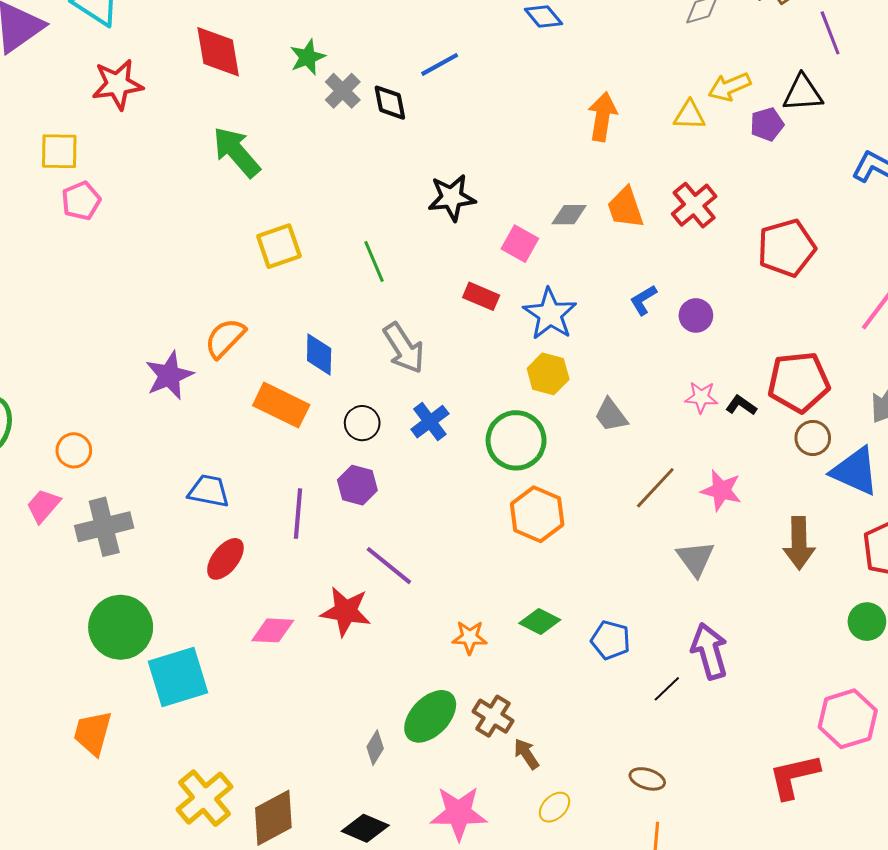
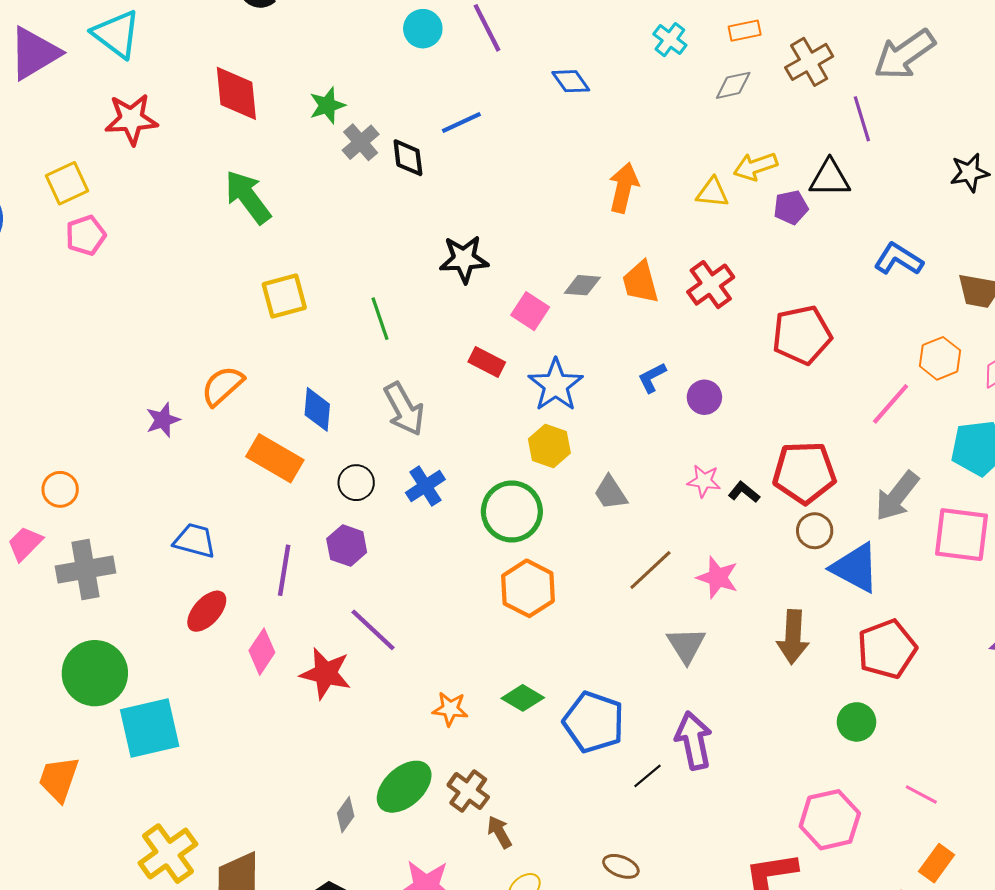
yellow square: (59, 151) -> (67, 183), turned -30
purple star: (169, 375) -> (163, 420), size x0.7
pink diamond: (273, 630) -> (262, 652), moved, turned -63
blue pentagon: (611, 640) -> (594, 722), size x1.5

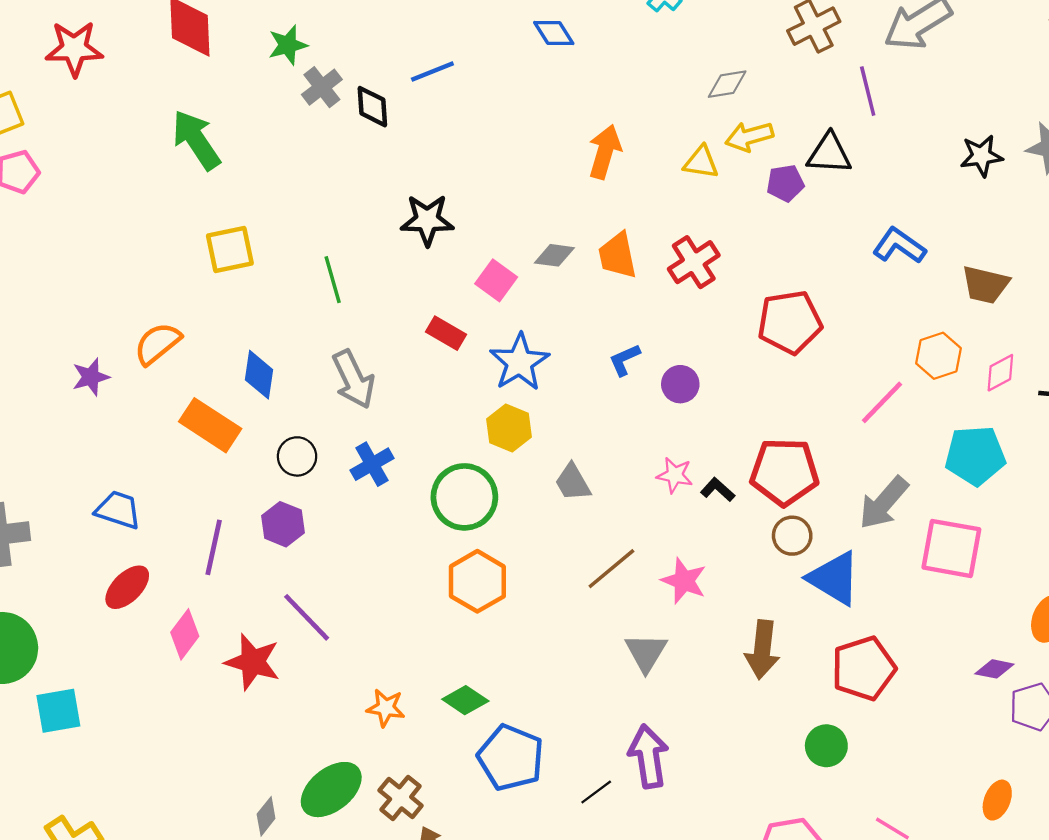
gray diamond: (733, 85) -> (727, 84), moved
blue pentagon: (594, 722) -> (511, 758), moved
cyan square: (150, 728) -> (58, 711), size x0.7

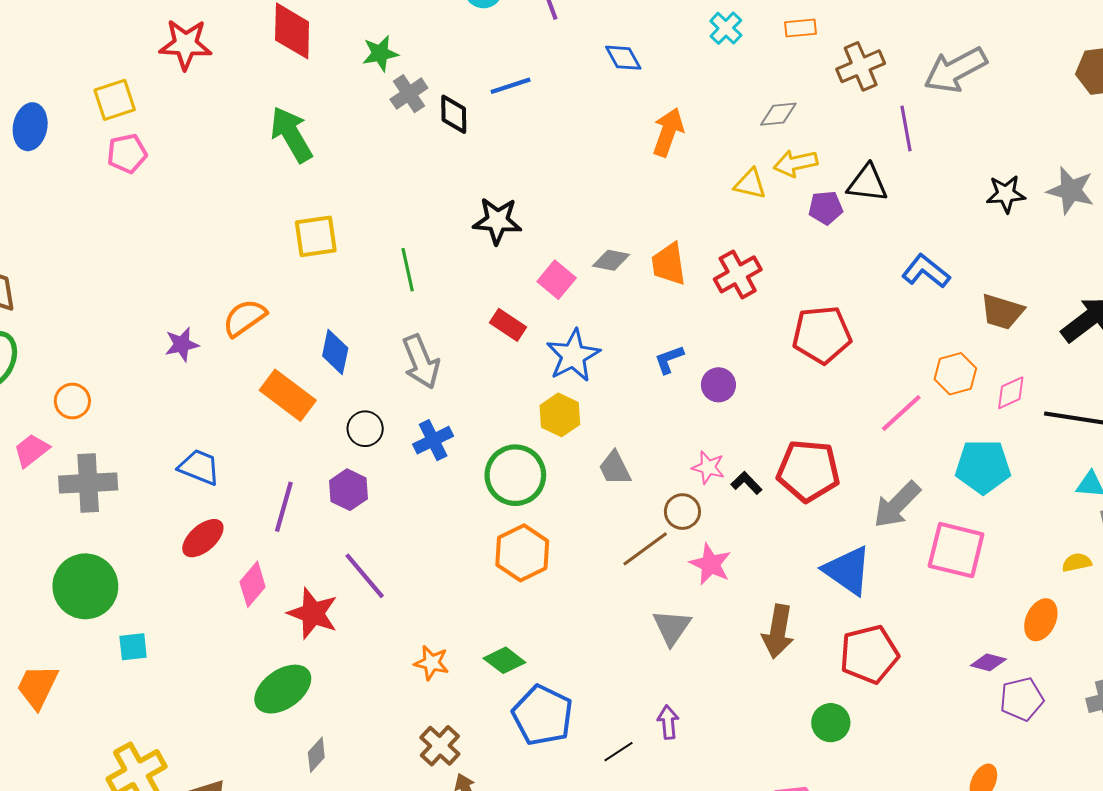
orange arrow: (605, 152) -> (668, 132), moved
brown circle: (792, 536) -> (682, 512), moved
cyan square: (58, 711) -> (133, 647), size x0.7
purple arrow: (648, 756) -> (668, 722), size x0.6
green ellipse: (331, 790) -> (283, 689), moved

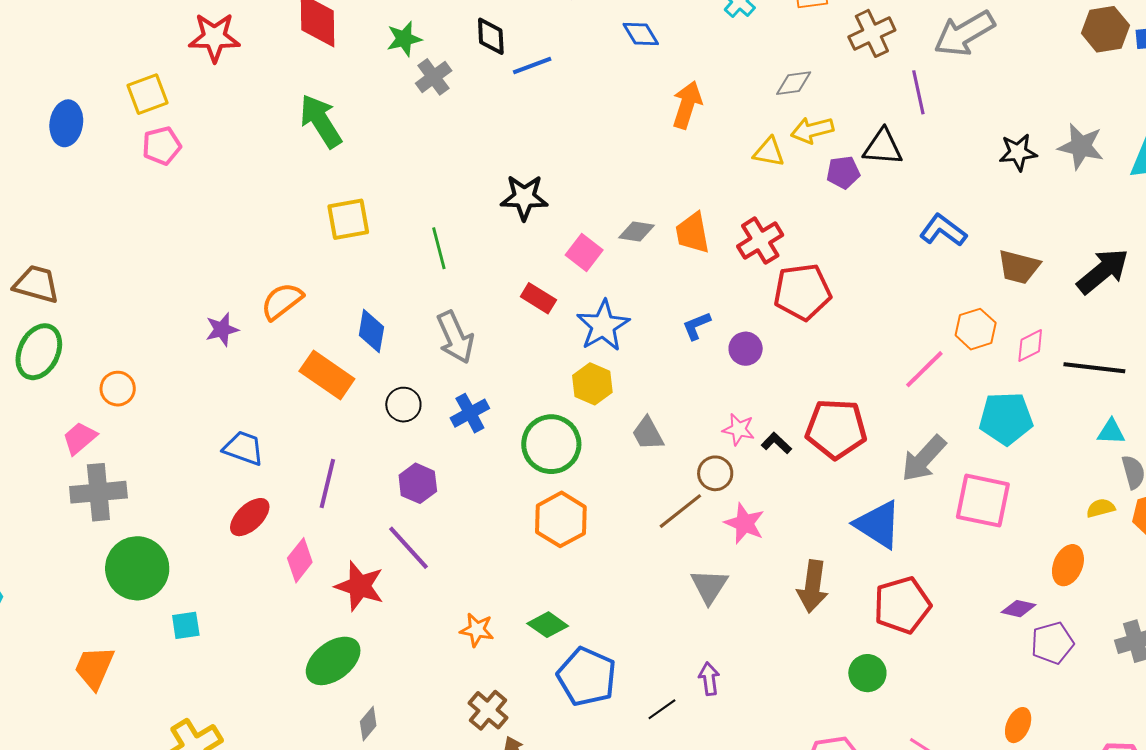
black diamond: (454, 114) -> (491, 36), moved
red pentagon: (822, 335) -> (802, 292), moved
gray cross: (88, 483) -> (98, 492), moved
purple hexagon: (348, 490) -> (418, 483), moved

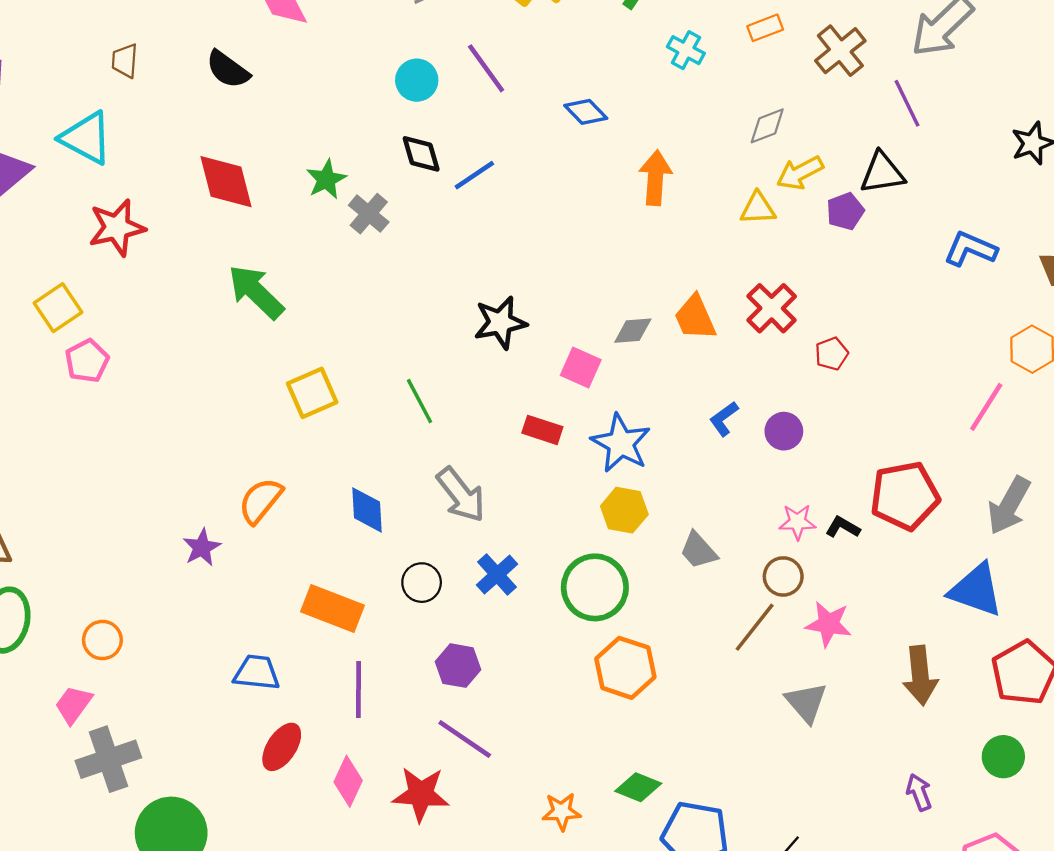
red pentagon: (802, 292) -> (832, 354), size x0.5
orange rectangle: (327, 375) -> (332, 608), moved
purple arrow: (709, 679) -> (919, 792), moved

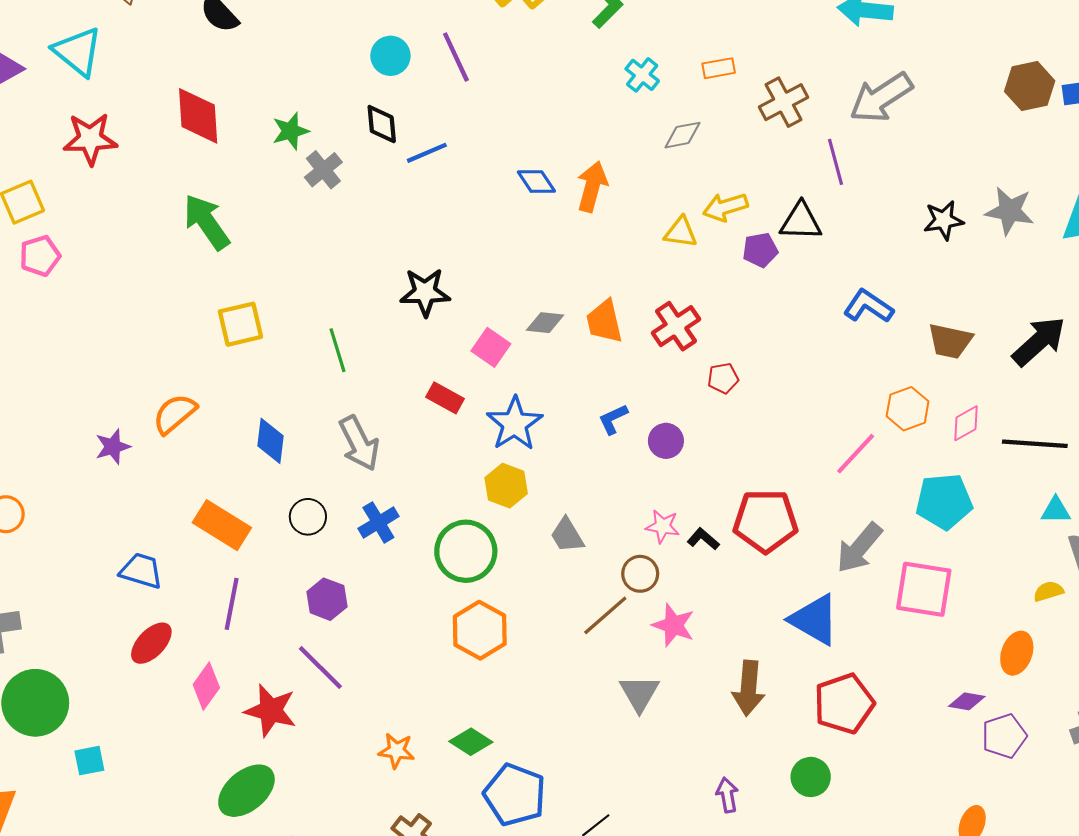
blue diamond: (586, 112) -> (536, 182), moved
gray diamond: (767, 126) -> (682, 135), moved

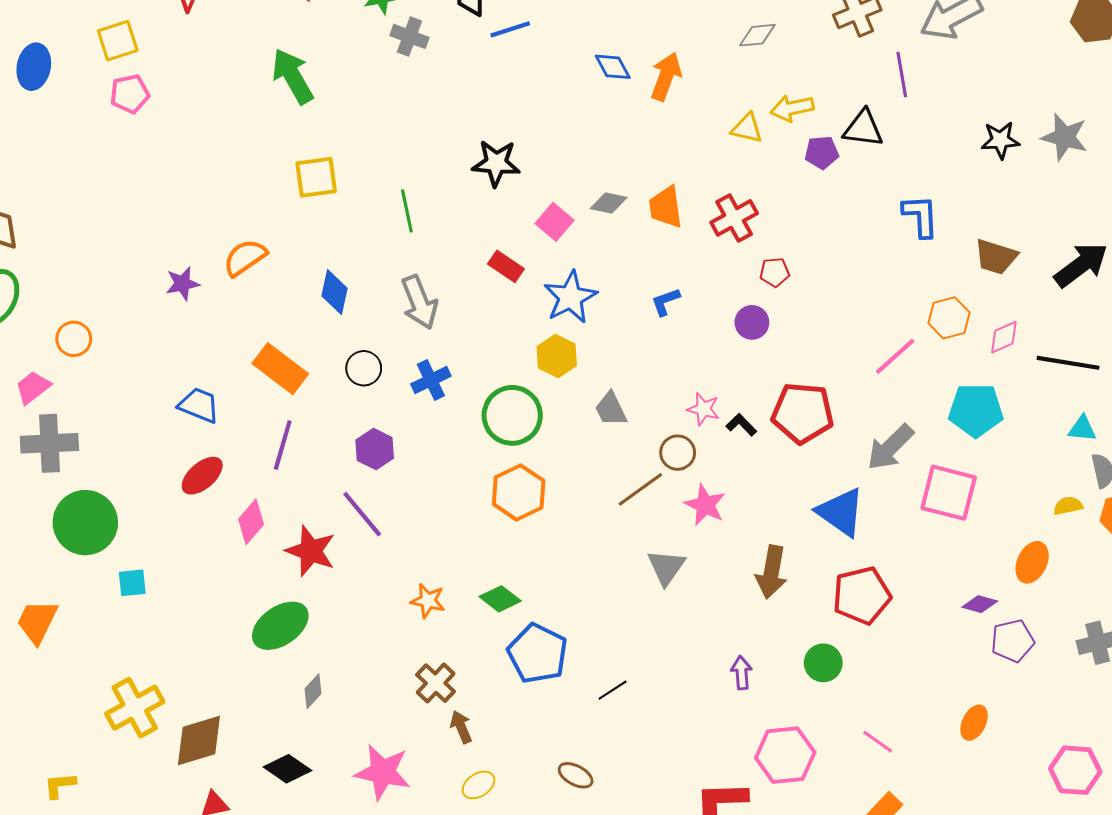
gray cross: (323, 170) -> (409, 36), turned -36
blue L-shape: (868, 306) -> (921, 216), turned 48
purple circle: (666, 441) -> (752, 322), moved

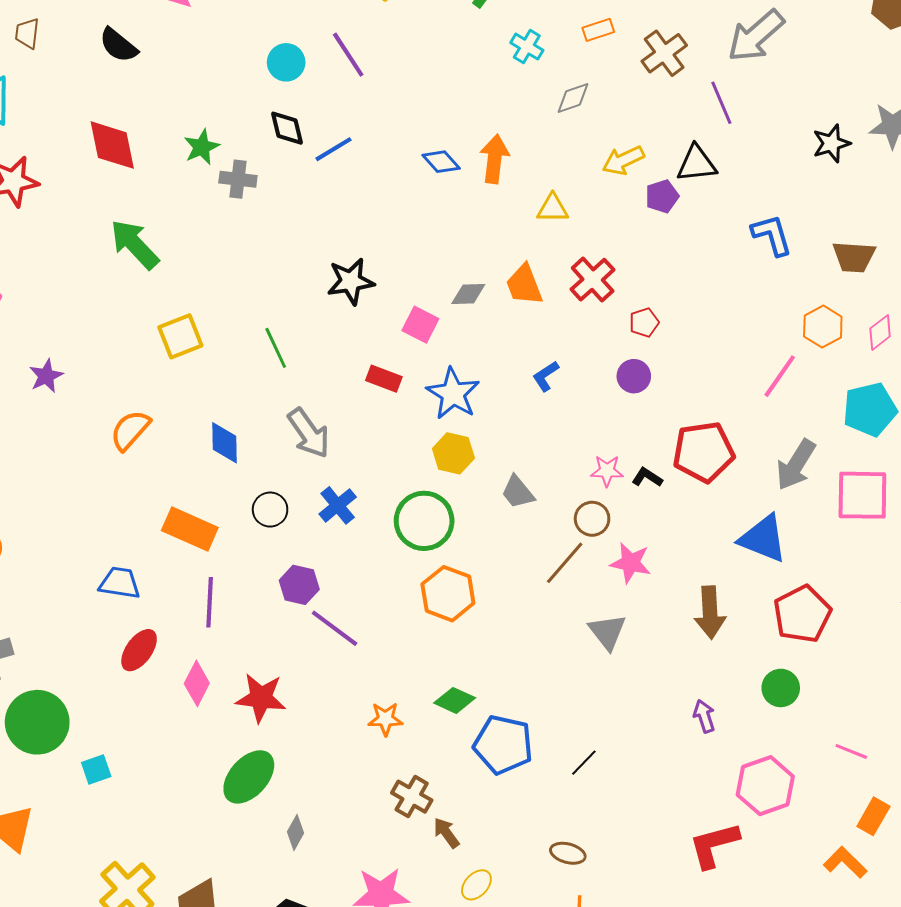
yellow triangle: (747, 128) -> (553, 208), moved
purple star: (183, 284) -> (46, 376), moved
purple line: (362, 514) -> (335, 628), moved

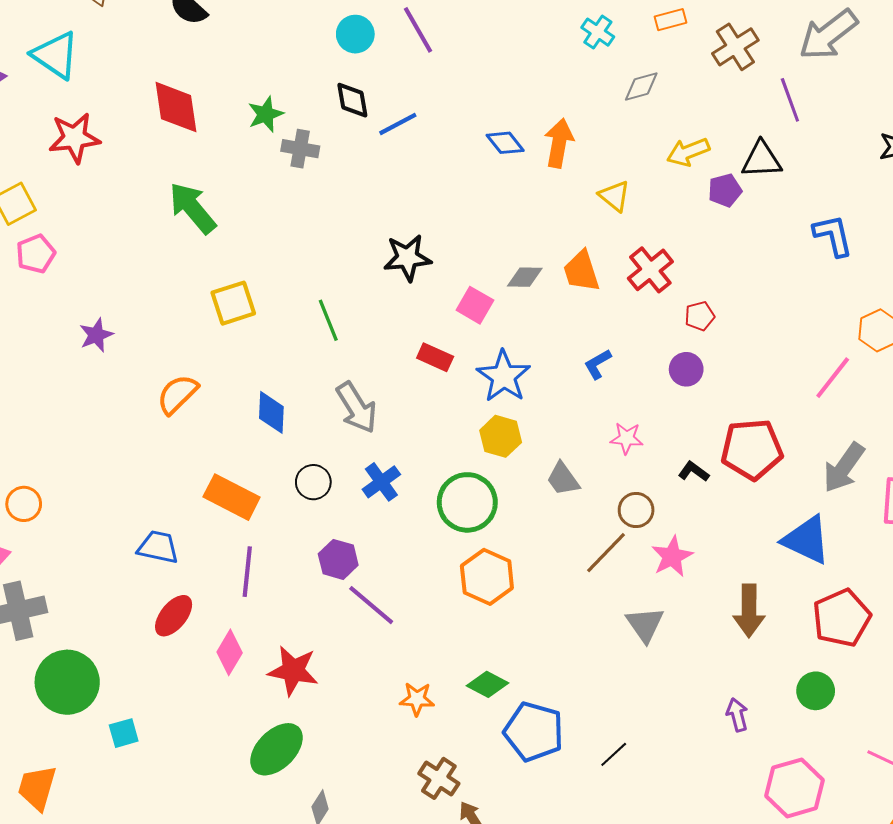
yellow triangle: (553, 208) -> (614, 196), turned 36
pink star: (607, 471) -> (627, 438), moved
pink star: (631, 563) -> (672, 557), turned 30

